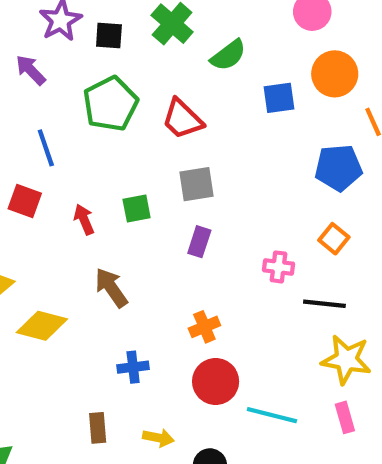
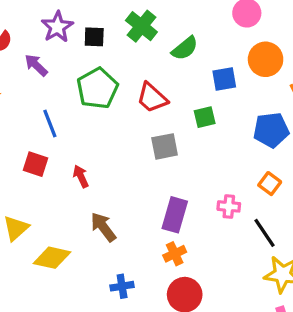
green square: (137, 209) -> (205, 117), moved
purple rectangle: (199, 242) -> (175, 215), moved, size x1.5
black line: (324, 304) -> (264, 233), turned 52

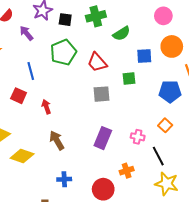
green cross: (141, 26) -> (96, 16), turned 30
orange cross: (175, 254) -> (127, 171), moved

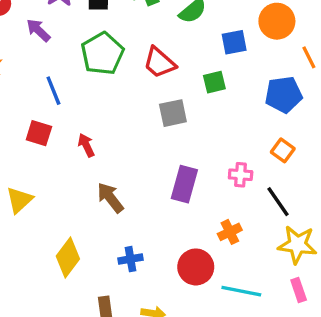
yellow diamond: (22, 156) -> (68, 257), moved, turned -65

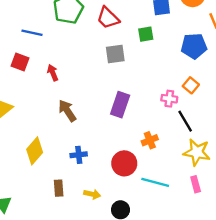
blue line: (53, 91) -> (32, 33), turned -60
pink cross: (241, 175) -> (169, 99), moved

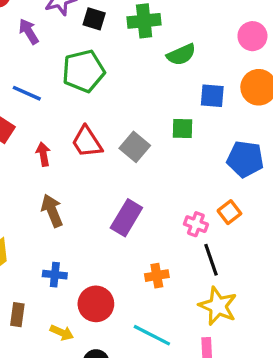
red trapezoid: (108, 18) -> (87, 142), moved
gray square: (115, 54) -> (135, 147), turned 36
red circle: (124, 163) -> (96, 304), moved

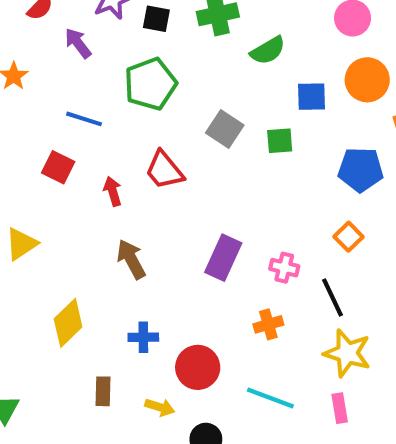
gray square: (135, 147) -> (225, 129), moved
pink cross: (196, 224) -> (284, 268), moved

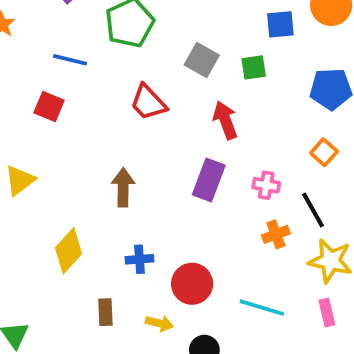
red arrow: (113, 191) -> (225, 120), moved, size x1.4
brown arrow: (131, 259) -> (123, 187), turned 33
orange cross: (268, 324) -> (276, 234), moved

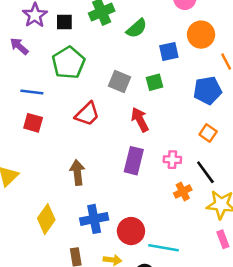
red trapezoid: (148, 102) -> (87, 114), turned -84
red square: (49, 107) -> (33, 123), moved
blue cross: (139, 259) -> (94, 219), size x1.5
cyan line: (262, 308) -> (163, 248), moved

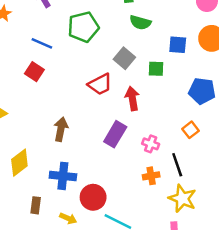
green semicircle: (137, 28) -> (140, 22), moved, turned 40
red trapezoid: (87, 114) -> (100, 84), moved

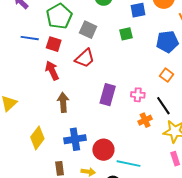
gray square: (124, 58) -> (88, 30), moved
red square: (34, 72) -> (54, 44), moved
red arrow: (132, 99) -> (52, 71), moved

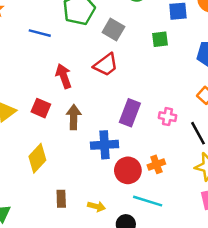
red square: (54, 44) -> (41, 108), moved
orange cross: (145, 120) -> (156, 164), moved
blue cross: (75, 139) -> (105, 145), moved
red circle: (103, 150) -> (128, 170), moved

